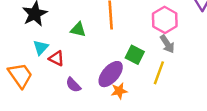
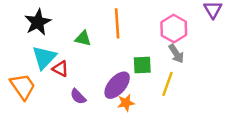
cyan triangle: (41, 48) -> (44, 57), size x1.5
green square: (135, 55) -> (142, 65), turned -30

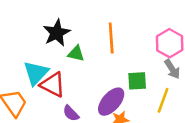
black star: (38, 22) -> (57, 33), moved
red triangle: (60, 69) -> (53, 85), size x1.5

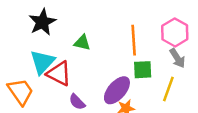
black star: (57, 33) -> (42, 22), moved
orange line: (111, 38) -> (134, 40), moved

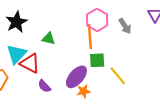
pink hexagon: (175, 32) -> (97, 20), moved
gray arrow: (177, 58) -> (125, 26), moved
yellow line: (168, 89) -> (118, 76), turned -60

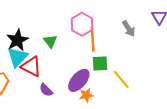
pink hexagon: (97, 20) -> (82, 24), moved
black star: (16, 22) -> (17, 40), moved
green triangle: (49, 39) -> (50, 41), turned 40

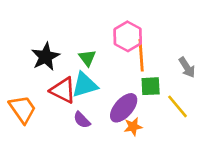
gray arrow: (129, 29) -> (187, 67), moved
cyan triangle: (17, 57) -> (85, 85), moved, turned 30

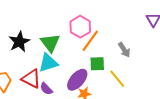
orange line: (141, 55) -> (90, 41), turned 40
green triangle: (87, 58) -> (50, 43), size x1.5
red triangle: (63, 90) -> (31, 79), moved

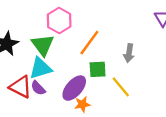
pink hexagon: (80, 27) -> (59, 20), moved
gray arrow: (124, 50) -> (129, 53), turned 42
purple semicircle: (46, 89) -> (38, 88), moved

